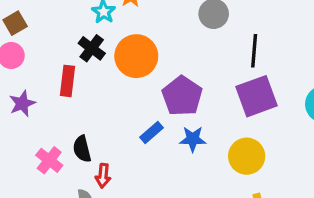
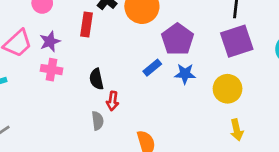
pink cross: (49, 160) -> (52, 70), moved, turned -30

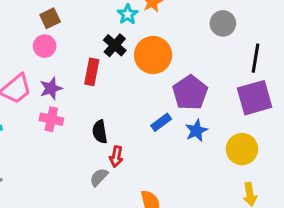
blue star: (185, 74) -> (196, 131), turned -30
gray semicircle: (98, 121) -> (99, 177), turned -132

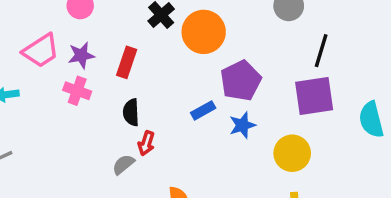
red rectangle: (92, 72) -> (127, 62), moved

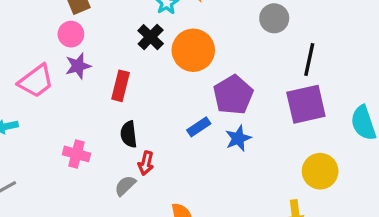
purple star: (81, 55) -> (78, 66), moved
pink cross: (77, 91) -> (76, 154), moved
yellow circle: (292, 153) -> (320, 171), moved

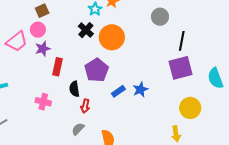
pink trapezoid: (36, 81) -> (17, 41), moved
red rectangle: (121, 86) -> (58, 67), moved
purple pentagon: (233, 95) -> (97, 70), moved
blue rectangle: (199, 127) -> (118, 91), moved
gray semicircle: (125, 186) -> (78, 129), moved

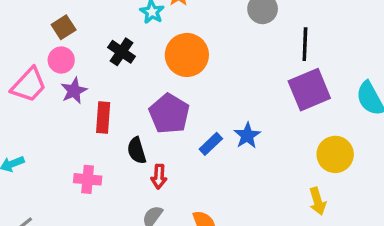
black cross: (86, 30) -> (122, 52), moved

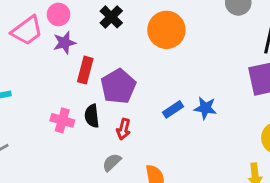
purple pentagon: (169, 114) -> (118, 86), moved
blue star: (247, 136) -> (205, 108), turned 30
black semicircle: (137, 151) -> (92, 116), moved

